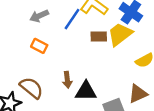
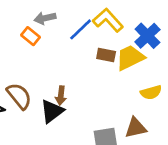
orange rectangle: (39, 46) -> (31, 36), moved
black triangle: (86, 91) -> (52, 111), moved, turned -50

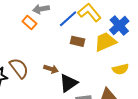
brown rectangle: (106, 55) -> (77, 41), moved
brown arrow: (61, 96) -> (51, 69), turned -80
black triangle: (52, 111) -> (68, 83), moved

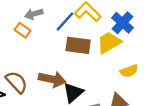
brown rectangle: (77, 41) -> (78, 45), size x1.5
brown arrow: (51, 69) -> (52, 79), size x1.6

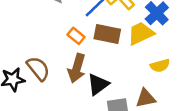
orange rectangle: (23, 30) -> (76, 36), moved
brown arrow: (52, 79) -> (77, 68), turned 90

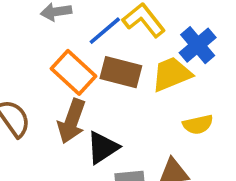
orange rectangle: (76, 36) -> (74, 72), size x1.6

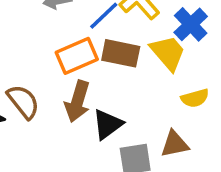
orange rectangle: (74, 72) -> (77, 56), turned -63
yellow trapezoid: (172, 74) -> (168, 53), turned 75

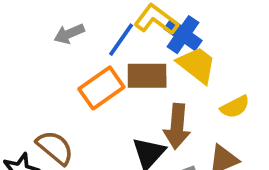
blue cross: (191, 24) -> (183, 35), moved
brown arrow: (77, 101) -> (177, 126), moved

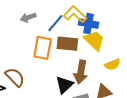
blue cross: (183, 35) -> (88, 24), turned -30
orange rectangle: (101, 88) -> (43, 48), turned -50

